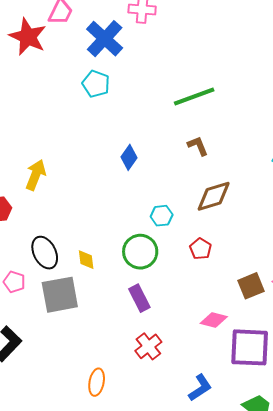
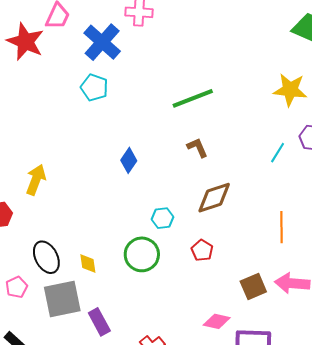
pink pentagon: (14, 282) -> (17, 287), turned 30
purple rectangle: (139, 298) -> (99, 322), moved

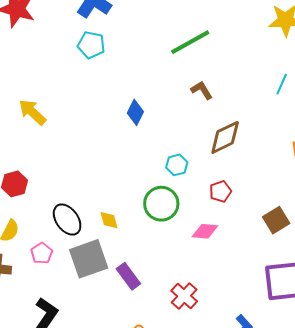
yellow arrow: (36, 180) -> (32, 112), moved, turned -60
red pentagon: (202, 250) -> (220, 191), turned 30
pink diamond: (217, 321) -> (205, 231), moved

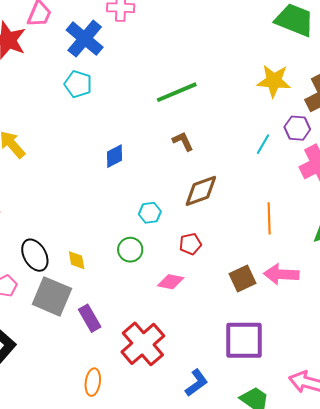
blue diamond: (135, 112) -> (115, 156), turned 30
green circle: (161, 204) -> (130, 250), size x0.7
gray square: (89, 259) -> (52, 296), turned 36
red cross: (184, 296) -> (143, 344), size x1.6

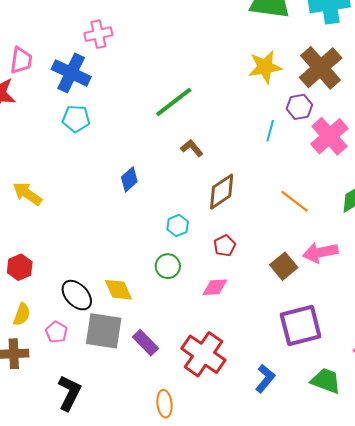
orange line: (269, 218) -> (295, 201), turned -36
yellow diamond: (77, 260) -> (118, 290), size x1.4

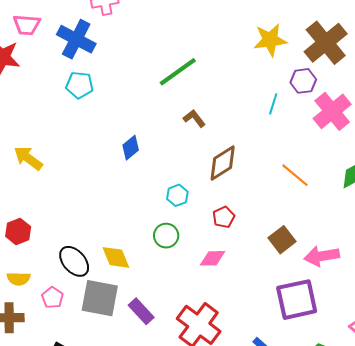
pink trapezoid: (21, 60) -> (27, 25), turned 84
pink arrow: (320, 252) -> (322, 256), moved
yellow semicircle: (22, 314) -> (19, 279), turned 70

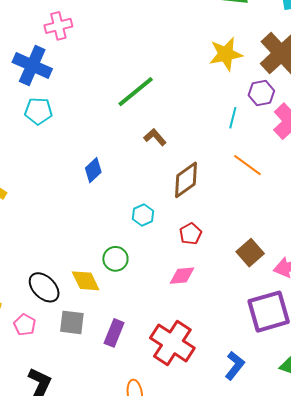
orange line: (295, 175) -> (247, 165), moved
green circle: (166, 236) -> (115, 259), moved
gray square: (100, 298) -> (72, 322), size x0.7
purple rectangle: (141, 311) -> (114, 333), turned 68

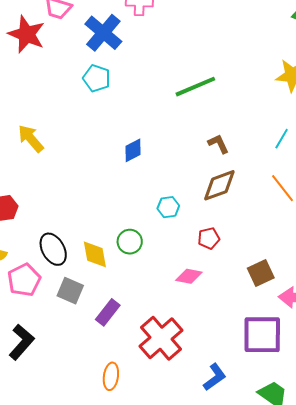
brown L-shape: (155, 137) -> (218, 144), moved
pink pentagon: (25, 325) -> (24, 280), size x1.5

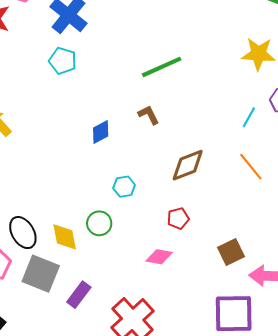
brown L-shape: (218, 144) -> (149, 115), moved
cyan hexagon: (168, 207) -> (124, 187), moved
gray square: (70, 291) -> (41, 274), size x1.4

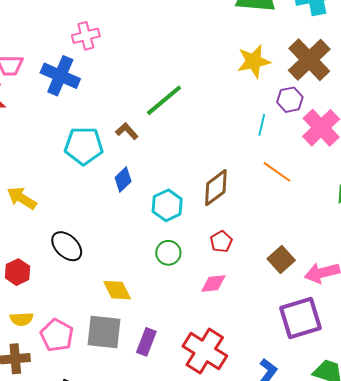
cyan pentagon: (63, 61) -> (84, 146), moved, size x1.4
brown L-shape: (149, 115) -> (127, 131), moved
cyan hexagon: (124, 187) -> (167, 205), moved, size x1.4
green circle: (99, 223) -> (168, 253), moved
black ellipse: (23, 233) -> (67, 246), moved

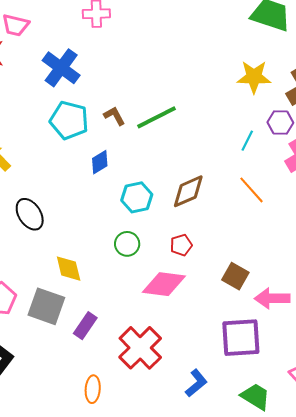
blue cross: (60, 76) -> (61, 68), moved
green line: (164, 100) -> (156, 117), moved
brown square: (281, 260) -> (235, 276), turned -32
pink diamond: (213, 284) -> (164, 284), size x1.6

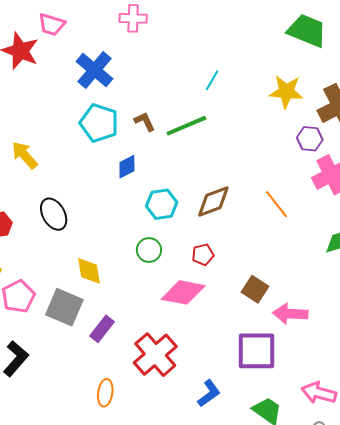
cyan line: (247, 141) -> (212, 80), moved

